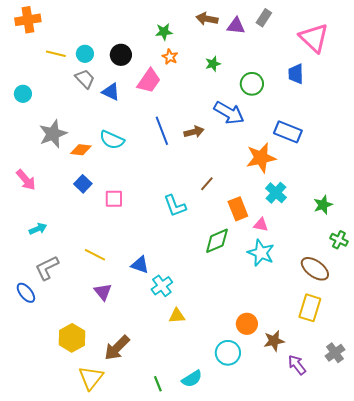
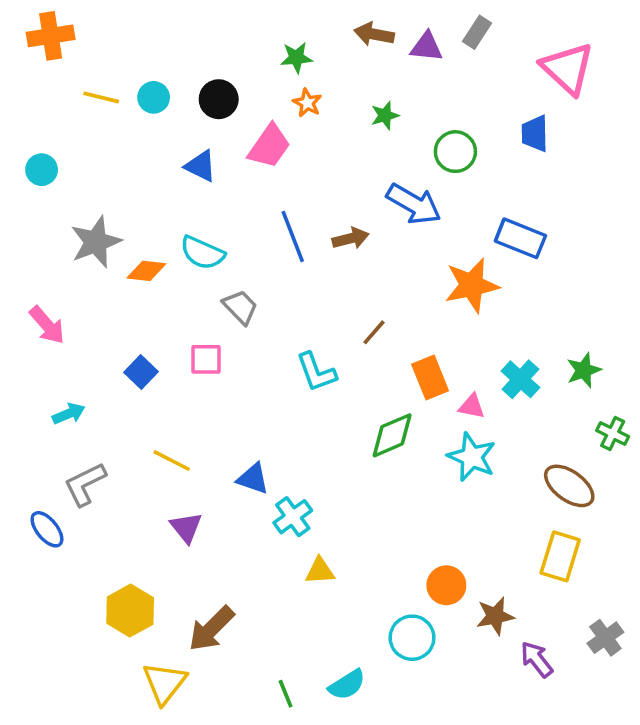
gray trapezoid: (85, 79) -> (240, 307), moved
blue square: (83, 184) -> (141, 372), moved
cyan cross: (276, 193) -> (520, 379), moved

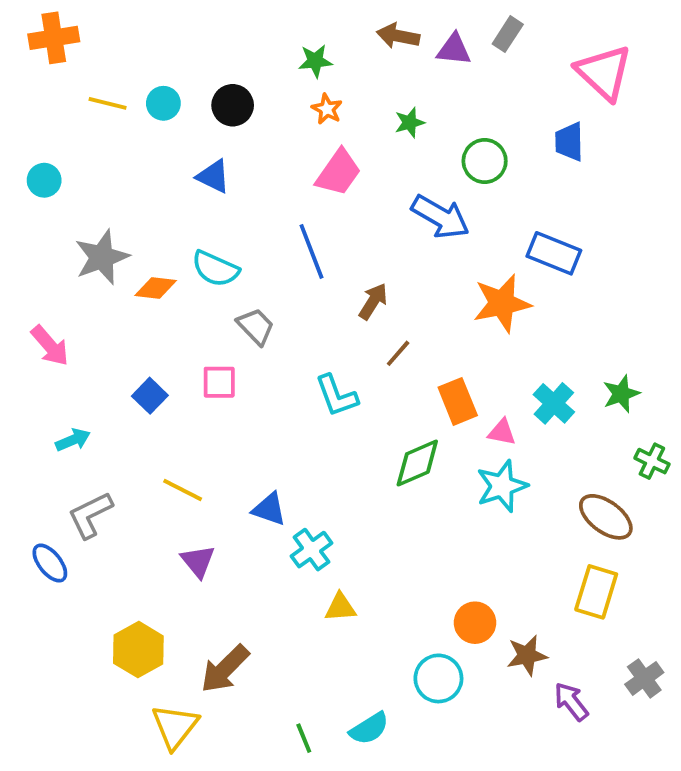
pink trapezoid: (269, 146) -> (338, 173), moved
brown arrow: (351, 238) -> (373, 301), moved, turned -44
cyan star: (472, 457) -> (502, 486), turned 30

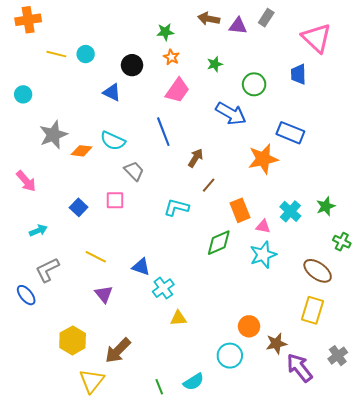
black circle: (233, 105) -> (132, 65), moved
cyan L-shape: (336, 396) -> (176, 207), turned 125
purple arrow: (571, 702) -> (299, 368), size x1.4

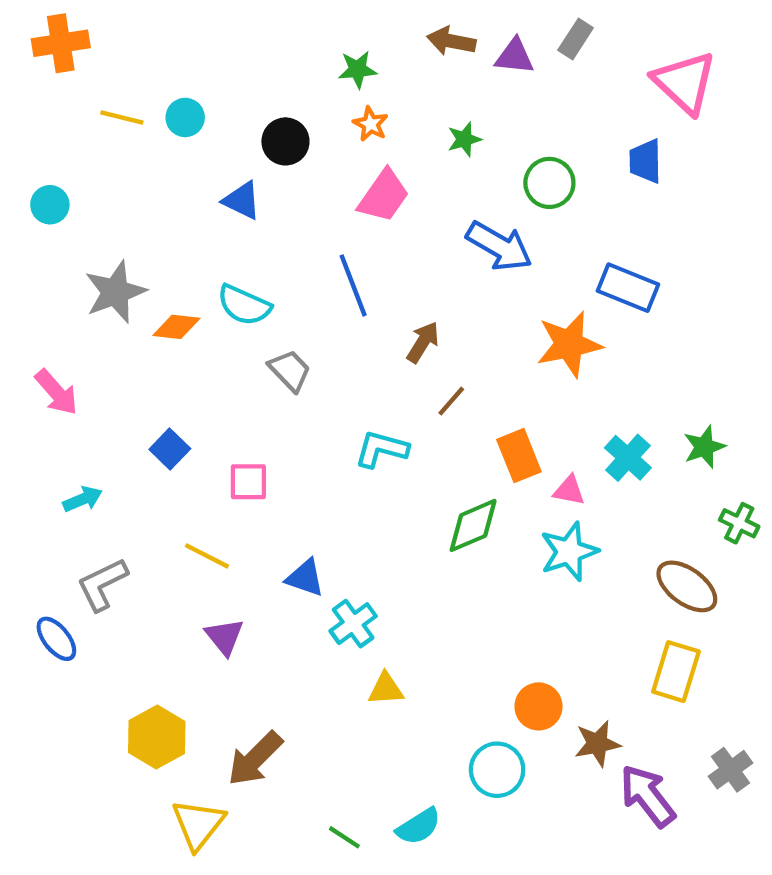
pink square: (115, 200) -> (248, 482), moved
green line: (159, 387) -> (344, 837), turned -35

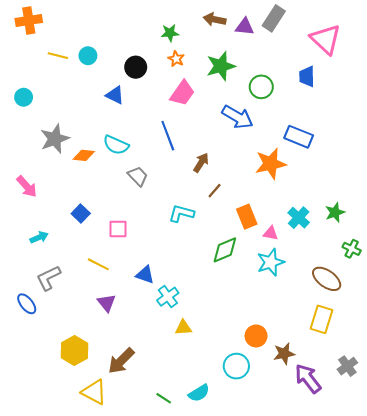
gray rectangle: (576, 39) -> (274, 18), size x1.4
green star: (464, 139) -> (221, 66), size x1.8
yellow triangle: (198, 824) -> (94, 392), turned -40

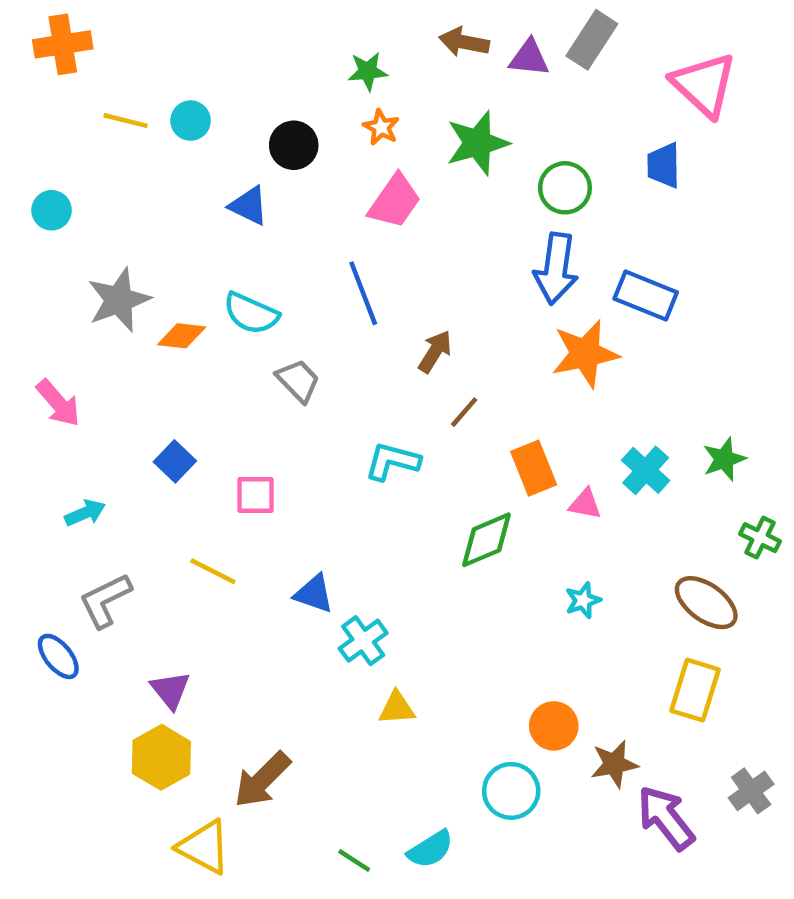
blue arrow: (237, 117) -> (556, 269), moved, turned 68
cyan star: (271, 262) -> (583, 600), moved, size x0.6
purple triangle: (107, 303) -> (170, 690), moved

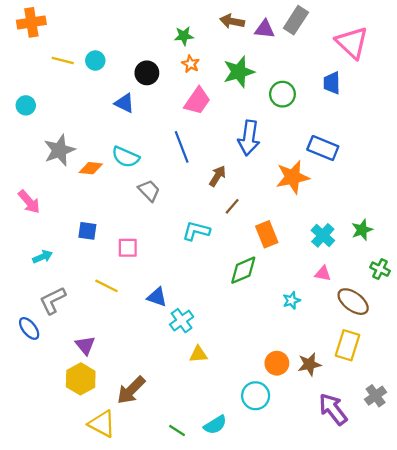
blue arrow: (556, 269) -> (249, 138), moved
blue square: (175, 461) -> (87, 231), turned -36
pink triangle: (585, 504) -> (323, 274), moved
brown star: (614, 764) -> (309, 364), moved

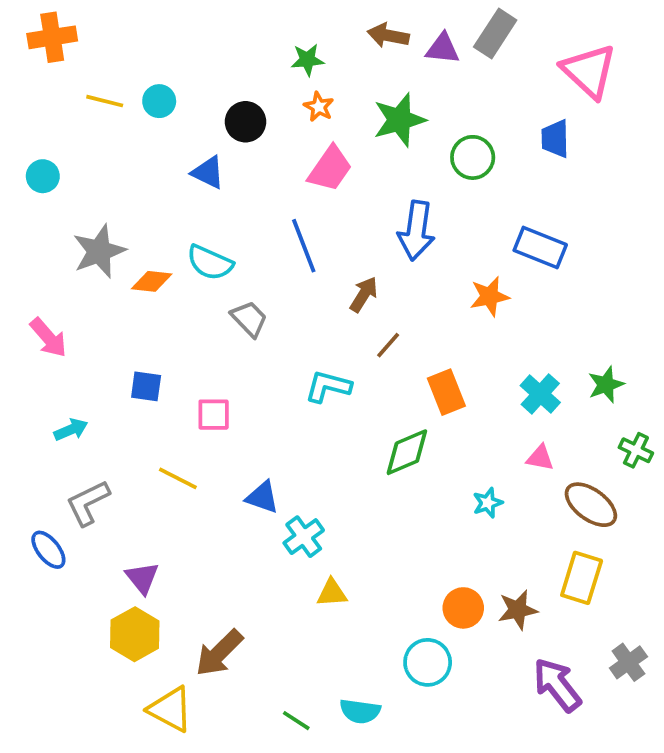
orange star: (293, 177) -> (490, 296), size x0.7
cyan semicircle: (215, 425) -> (360, 711), turned 40

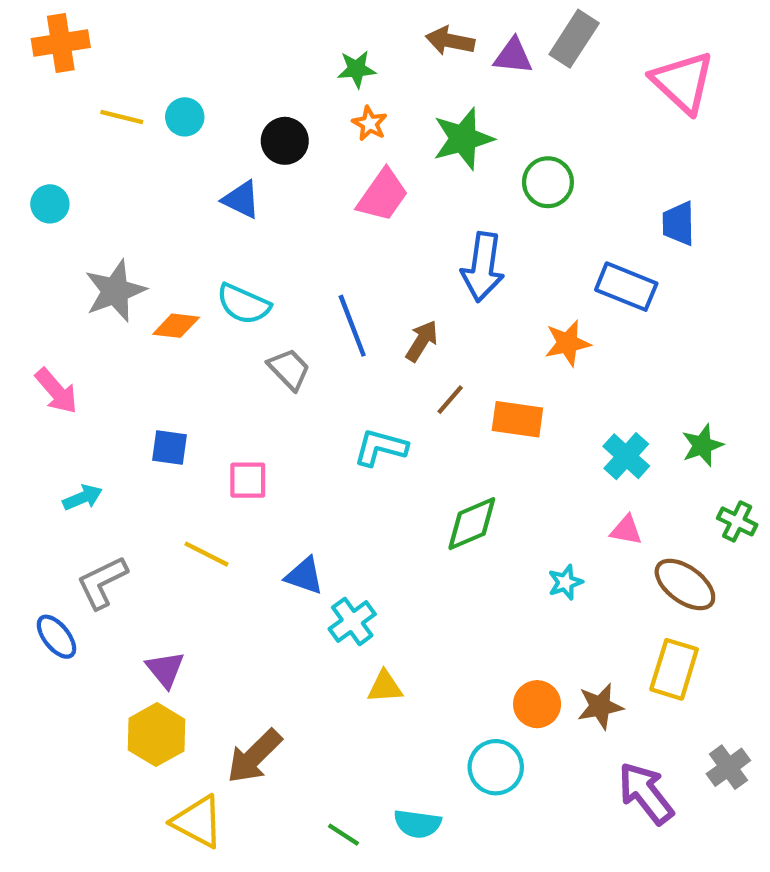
blue trapezoid: (555, 139) -> (678, 224), moved
blue line: (304, 246) -> (352, 326), moved
orange rectangle: (446, 392) -> (517, 419), moved, turned -60

